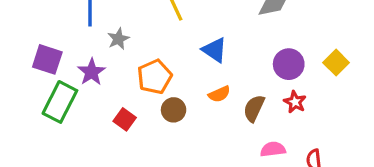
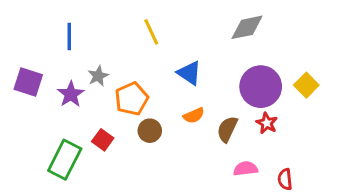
gray star: (118, 39) -> (98, 76), moved
purple circle: (289, 64) -> (261, 87), size x1.4
green rectangle: (60, 102) -> (65, 160), moved

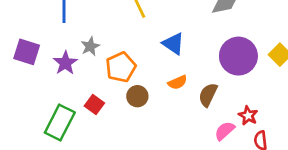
red star: (267, 123) -> (248, 116), moved
pink semicircle: (245, 169) -> (225, 131), turned -35

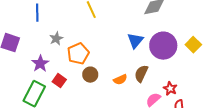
blue triangle: (173, 44) -> (135, 41), moved, turned 36
purple star: (65, 63) -> (40, 64), moved
orange semicircle: (178, 82) -> (120, 80), moved

